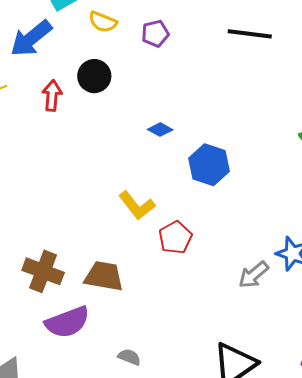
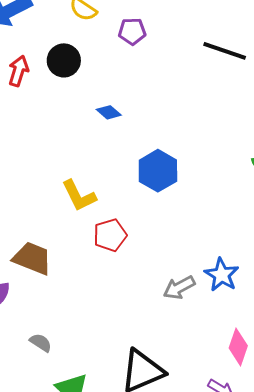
blue diamond: (160, 130) -> (109, 112), moved

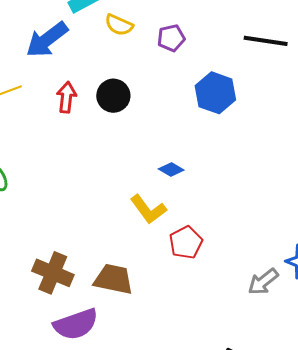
black circle: (64, 60) -> (113, 96), moved
blue diamond: (109, 112) -> (171, 169), moved
blue hexagon: (158, 171) -> (215, 93), moved

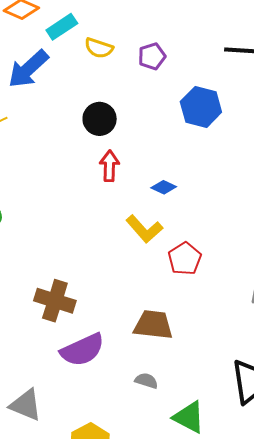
red arrow: (66, 97) -> (109, 166), moved
brown trapezoid: (113, 279) -> (153, 325), moved

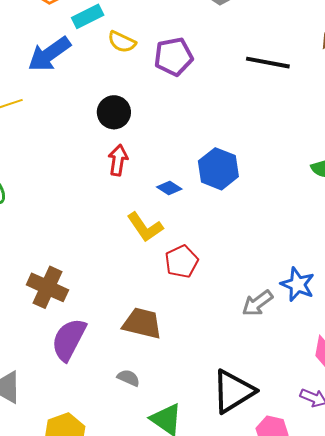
purple pentagon: (152, 56) -> (174, 57), size x1.4
blue hexagon: (201, 107) -> (218, 169), moved
purple semicircle: (82, 350) -> (69, 339), turned 135

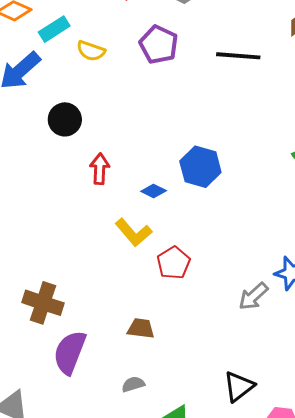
purple pentagon: (174, 57) -> (159, 45), moved, turned -30
black circle: (114, 112) -> (65, 119), moved
brown trapezoid: (142, 323) -> (141, 328), size x0.7
gray semicircle: (129, 378) -> (133, 384), turned -35
black triangle: (233, 391) -> (239, 386), size x0.7

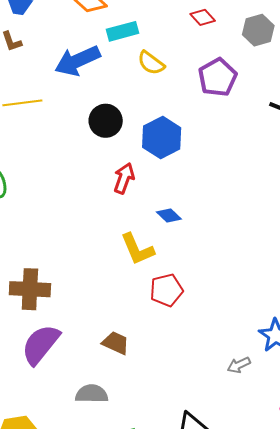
blue hexagon: (200, 167) -> (162, 138), moved
gray arrow: (253, 296) -> (239, 365), moved, size x0.7
brown cross: (43, 303) -> (30, 289), turned -33
gray semicircle: (133, 384) -> (92, 394), size x1.4

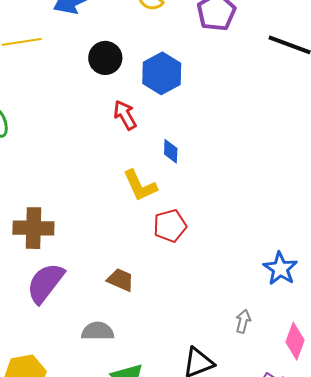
red arrow: (124, 178) -> (125, 115), turned -48
blue diamond: (169, 216) -> (171, 151), turned 50
gray arrow: (239, 365) -> (243, 321), moved, turned 130

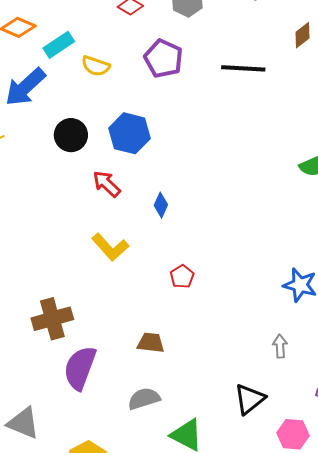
blue diamond: (171, 151) -> (161, 205), turned 40
yellow L-shape: (140, 186) -> (110, 247), moved
red pentagon: (170, 226) -> (182, 277), size x0.7

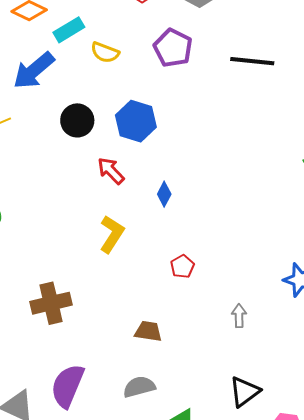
yellow L-shape: (110, 247) -> (112, 234), turned -108
gray arrow: (280, 346) -> (239, 316), moved
purple semicircle: (80, 368) -> (67, 386), moved

